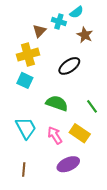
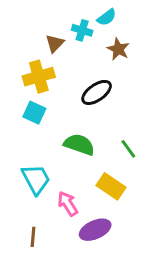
pink arrow: (55, 135) -> (68, 204), moved

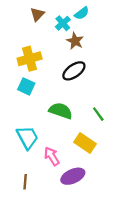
cyan cross: (82, 30) -> (63, 23), turned 32
brown triangle: (55, 43) -> (37, 14), moved
brown star: (118, 49) -> (75, 41), moved

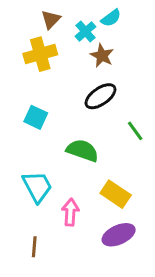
yellow cross: (30, 59) -> (40, 54), moved
green line: (98, 114) -> (135, 131), moved
pink arrow: (52, 156) -> (70, 212), turned 36
purple ellipse: (73, 176) -> (119, 235), moved

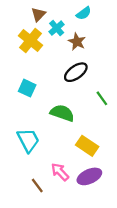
cyan cross: (85, 31) -> (57, 28), moved
yellow cross: (40, 54) -> (30, 40), turned -35
pink arrow: (70, 212) -> (60, 172), moved, turned -48
brown line: (34, 247) -> (37, 185), moved, turned -42

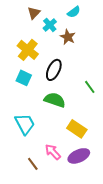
yellow cross: (30, 40) -> (28, 50), moved
black ellipse: (76, 72) -> (54, 70), moved, turned -30

